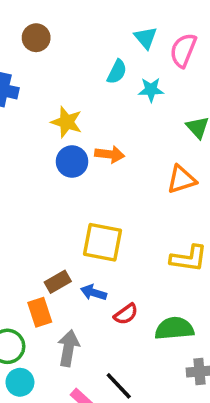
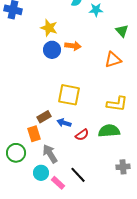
green semicircle: (174, 328) -> (109, 131), moved
gray arrow: (68, 348) -> (50, 154), turned -42
cyan circle: (20, 382) -> (41, 173), moved

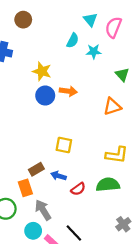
yellow square: (69, 95) -> (64, 145), size x0.7
gray cross: (123, 167) -> (123, 224), turned -32

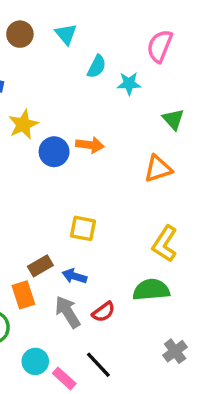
cyan triangle: (90, 20) -> (66, 34), moved
yellow star: (42, 71) -> (23, 124), moved, turned 30
yellow L-shape: (117, 155) -> (165, 244), turned 115
red semicircle: (78, 189) -> (103, 312), moved
gray arrow: (43, 210) -> (68, 312), moved

